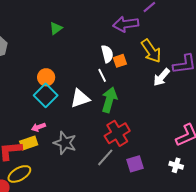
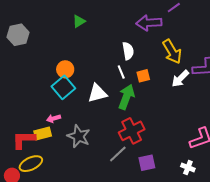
orange square: (120, 61) -> (143, 76), moved

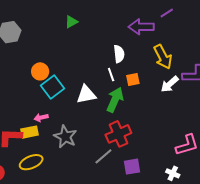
orange circle: (65, 69) -> (40, 71), moved
yellow ellipse: (31, 164) -> (31, 162), moved

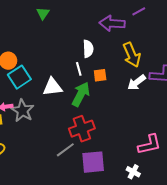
green triangle: (71, 22) -> (43, 13), turned -32
gray star: (65, 137) -> (23, 111), moved
purple square: (132, 167) -> (93, 162), size x1.4

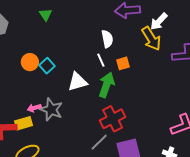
green triangle: (43, 13) -> (46, 15), moved
cyan square: (19, 77) -> (47, 66), moved, size x0.7
white arrow: (137, 83) -> (159, 21), moved

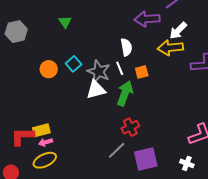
yellow arrow: (151, 39) -> (170, 48), turned 115
cyan square: (47, 66) -> (74, 64), moved
pink arrow: (34, 108) -> (46, 142), moved
gray star: (51, 109) -> (99, 72), moved
red cross: (113, 119) -> (130, 127), size x0.7

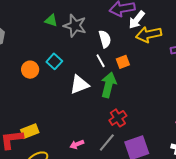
green triangle: (65, 22) -> (51, 21), moved, turned -32
white arrow: (178, 31) -> (137, 20), moved
gray star: (99, 72) -> (75, 26), moved
pink arrow: (46, 142) -> (77, 144), moved

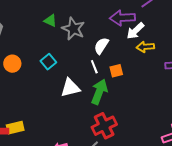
yellow arrow: (149, 34) -> (145, 47), size x0.7
white semicircle: (105, 39) -> (101, 46), turned -138
orange circle: (30, 70) -> (12, 64), moved
red cross: (118, 118) -> (104, 126), size x1.4

